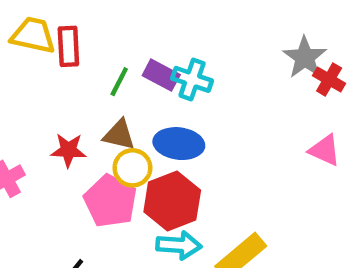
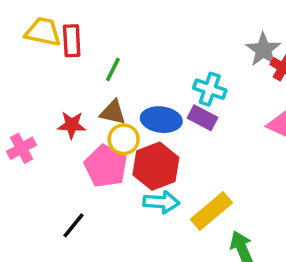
purple rectangle: (161, 75) -> (202, 118), moved
cyan cross: (192, 79) -> (210, 89), moved

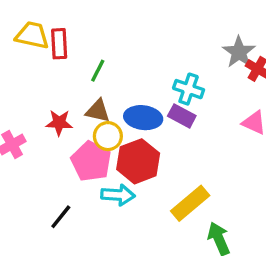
cyan arrow: (161, 202) -> (118, 195), moved

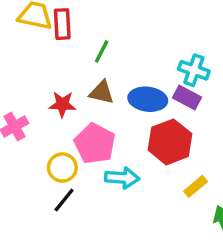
yellow circle: (108, 136) -> (62, 168), moved
red hexagon: (138, 161) -> (170, 142), moved
yellow rectangle: (190, 203) -> (196, 186), size x0.6

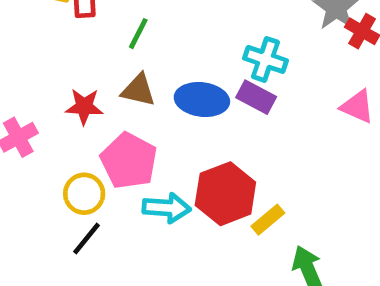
red hexagon: (170, 142) -> (225, 194), moved

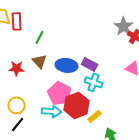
cyan cross: (265, 59) -> (94, 82), moved
brown triangle: (138, 90) -> (40, 61), turned 35
pink pentagon: (129, 161) -> (60, 93), moved

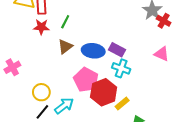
brown triangle: (40, 61) -> (65, 47), turned 35
red star: (17, 68) -> (41, 27), moved
cyan arrow: (52, 111) -> (64, 106), moved, turned -42

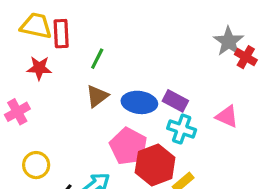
red star: (41, 27) -> (39, 68), moved
pink triangle: (162, 54) -> (227, 117), moved
pink cross: (12, 67) -> (17, 112), moved
yellow circle: (41, 92) -> (36, 165), moved

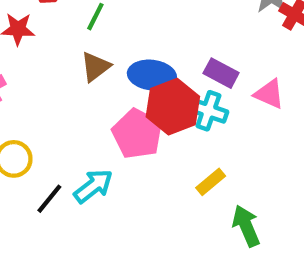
purple rectangle: (175, 101) -> (221, 73), moved
red hexagon: (155, 165) -> (173, 107), moved

